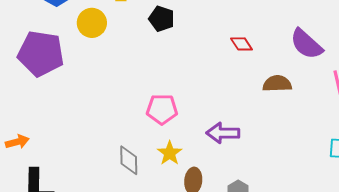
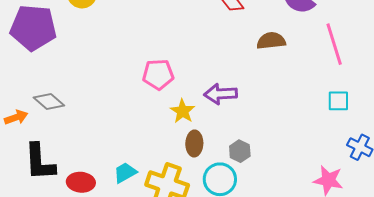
yellow star: (170, 153) -> (183, 111), moved
gray diamond: (129, 160) -> (49, 102), moved, turned -44

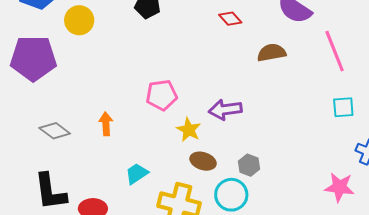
orange arrow: (16, 117) -> (106, 124), moved, turned -70
brown ellipse: (194, 143) -> (203, 161), turned -70
cyan trapezoid: (125, 173) -> (137, 174), moved

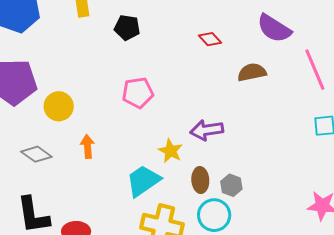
yellow circle: (79, 20) -> (59, 106), moved
pink pentagon: (162, 95) -> (138, 93), moved
brown ellipse: (203, 161) -> (200, 180), moved, turned 70
cyan trapezoid: (137, 174) -> (143, 181), moved, size x1.5

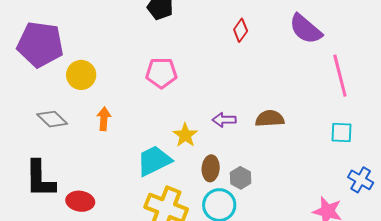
red diamond: (210, 39) -> (241, 30), turned 70
brown semicircle: (252, 72) -> (270, 119), moved
purple arrow: (207, 130) -> (224, 120), size x0.7

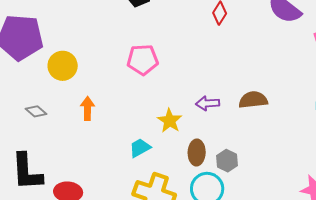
gray diamond: (52, 119) -> (36, 111), size x0.7
cyan trapezoid: (154, 161) -> (140, 148), size x0.6

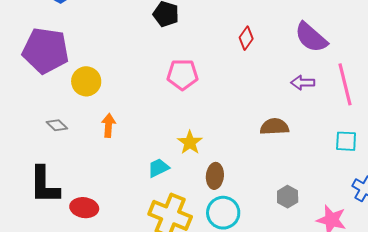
pink pentagon: (143, 60) -> (183, 75), moved
purple arrow: (208, 103) -> (303, 83), moved
gray hexagon: (227, 161) -> (288, 197), moved

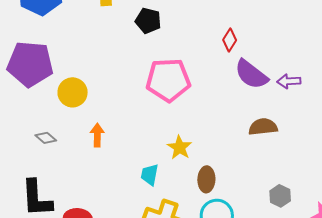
purple semicircle: (311, 37) -> (251, 74), moved
pink pentagon: (183, 75) -> (168, 80), size x1.4
cyan trapezoid: (158, 168) -> (150, 175), turned -50

